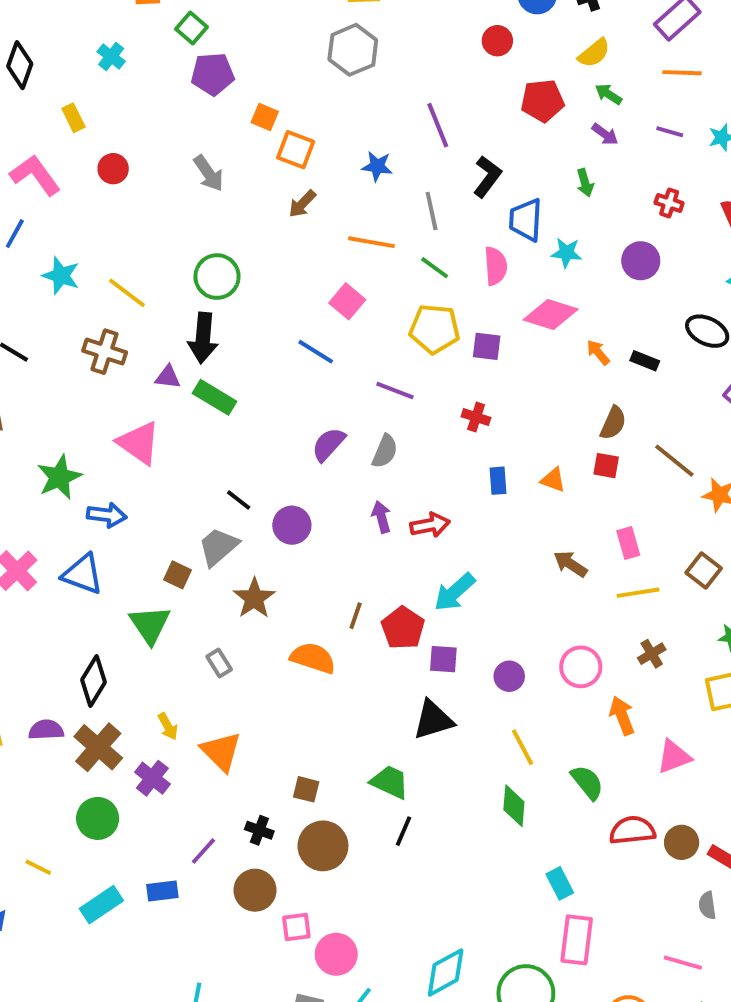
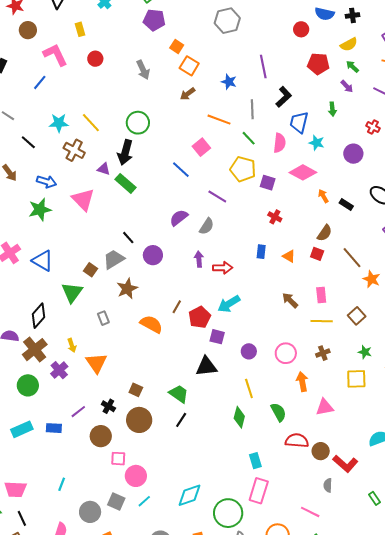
cyan star: (61, 276) -> (59, 123), moved, turned -30
red cross: (476, 417) -> (275, 217), moved
blue arrow: (107, 515) -> (46, 182), moved

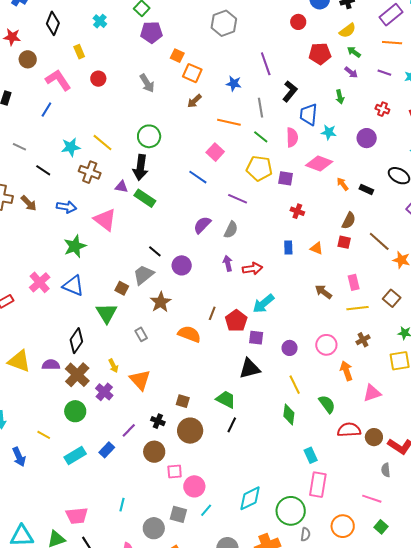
green star: (40, 210) -> (75, 246), moved
blue rectangle: (54, 428) -> (107, 450), turned -42

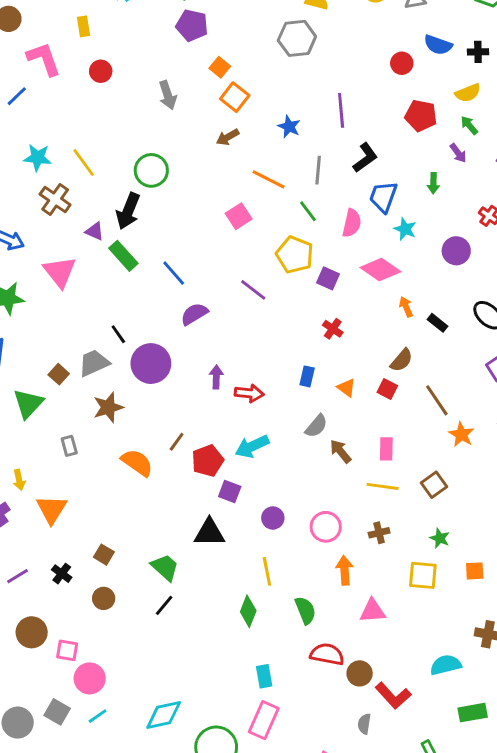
blue line: (198, 177) -> (174, 273), moved
gray semicircle: (231, 230) -> (316, 426), moved
purple circle: (182, 265) -> (151, 364), size x1.4
brown circle: (190, 431) -> (104, 598), size x0.6
brown circle: (154, 452) -> (32, 632), moved

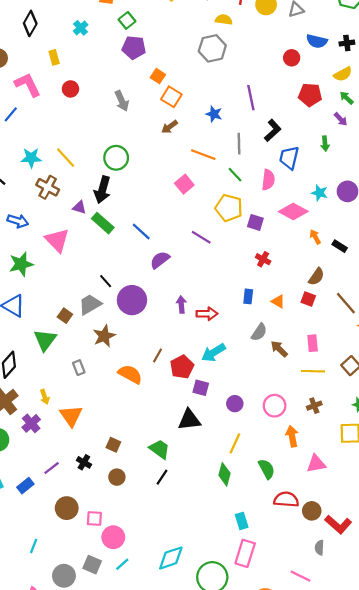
cyan star: (405, 229) -> (320, 193), moved
yellow line: (267, 571) -> (235, 443), turned 42

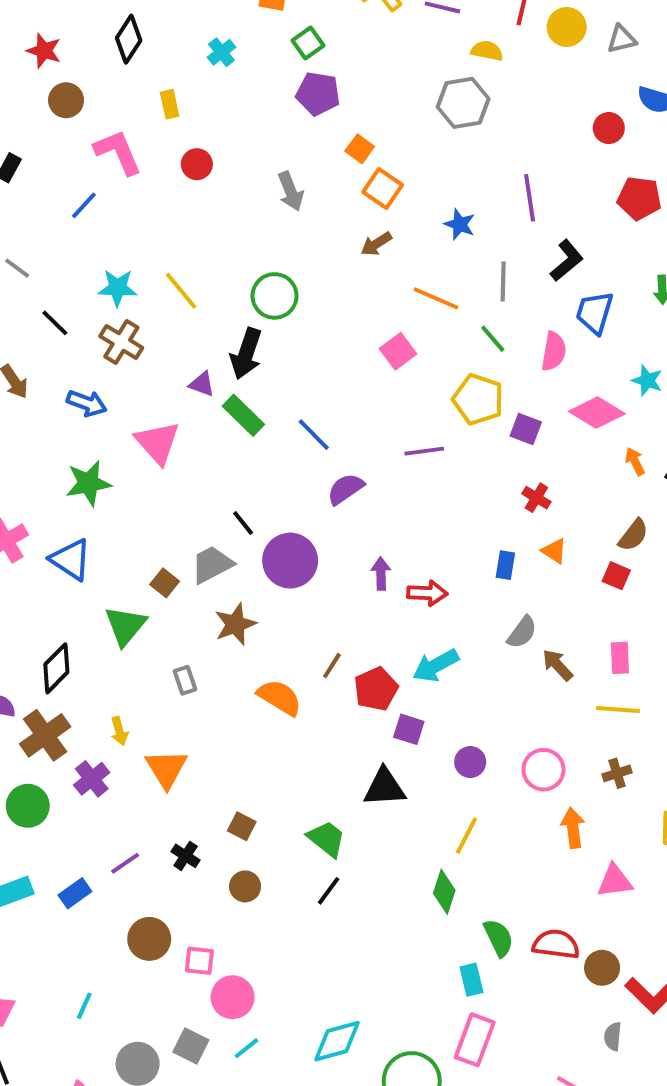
brown cross: (48, 187) -> (121, 342), moved
purple line: (201, 237) -> (424, 451), turned -42
orange triangle: (278, 301) -> (554, 551), moved
green semicircle: (267, 469) -> (499, 938), moved

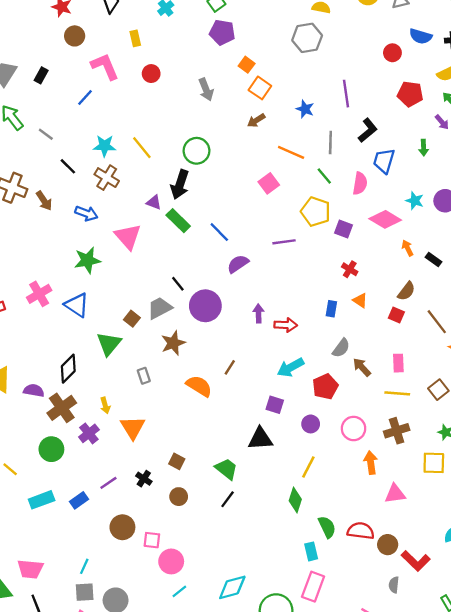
red pentagon: (376, 689) -> (325, 387), moved
brown cross: (617, 773) -> (397, 431), size x1.5
gray square: (191, 1046) -> (85, 592), moved, turned -30

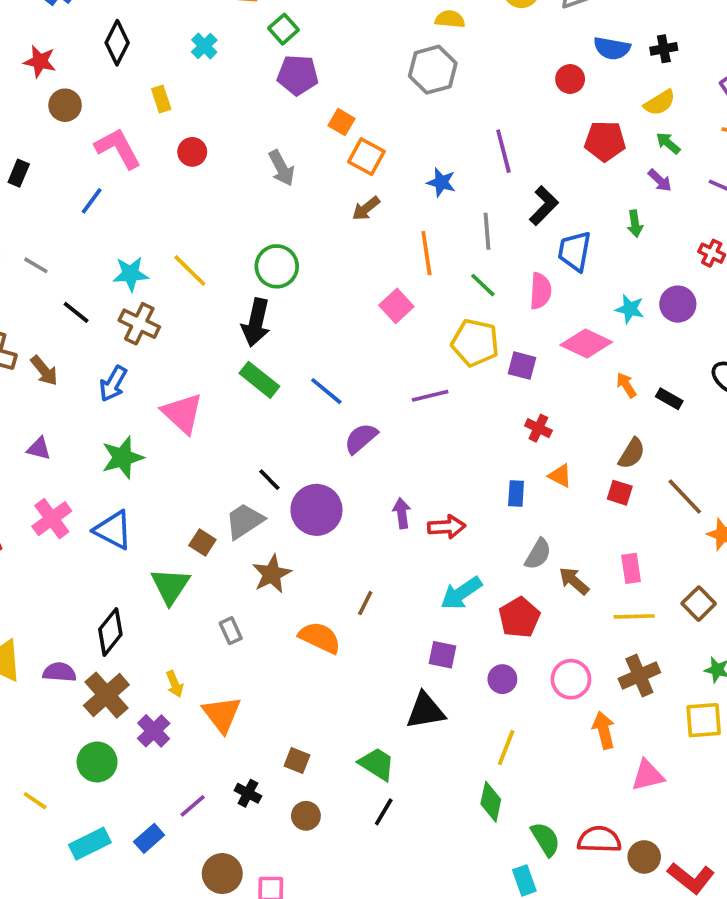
orange line: (291, 152) -> (426, 253), turned 64
purple triangle: (154, 202) -> (39, 449), moved
blue arrow: (86, 213) -> (113, 384), turned 105

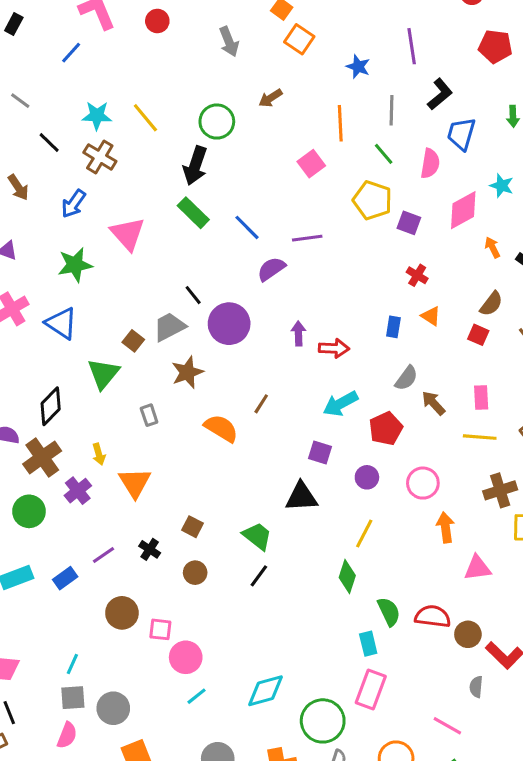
brown arrow: (366, 208) -> (270, 98), moved
pink diamond: (586, 343) -> (463, 210), turned -60
purple line: (430, 396) -> (307, 238), moved
brown cross: (639, 676) -> (500, 490), moved

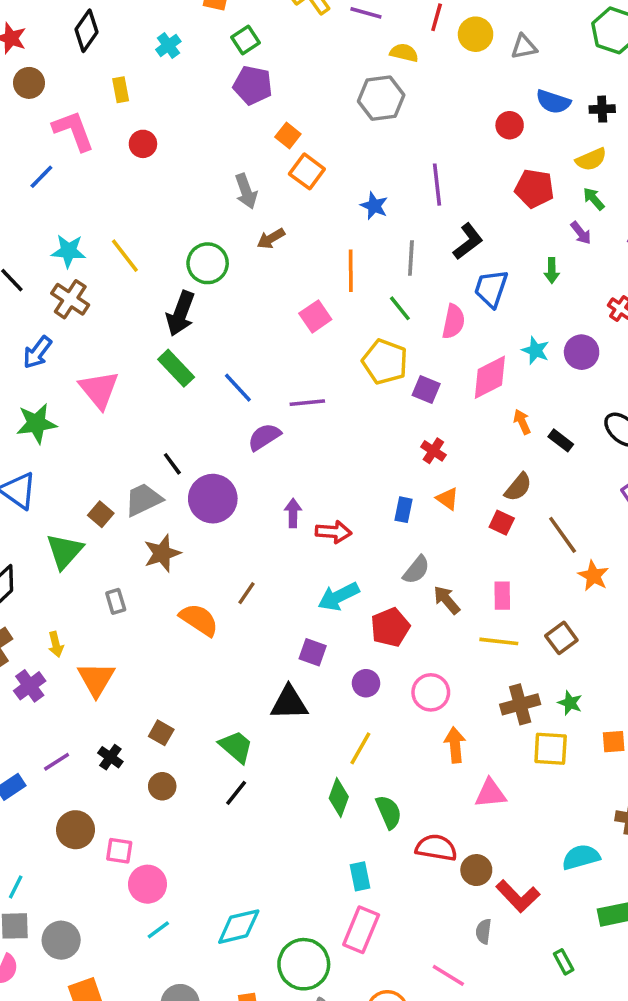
gray arrow: (229, 42) -> (246, 191), moved
green semicircle: (389, 612) -> (389, 812), moved

